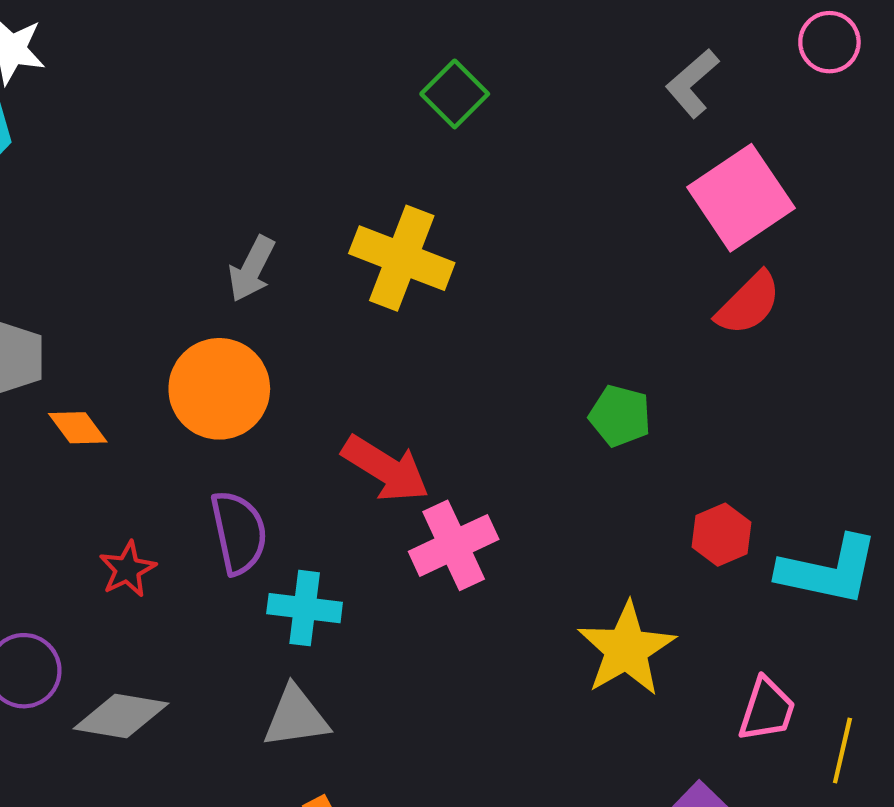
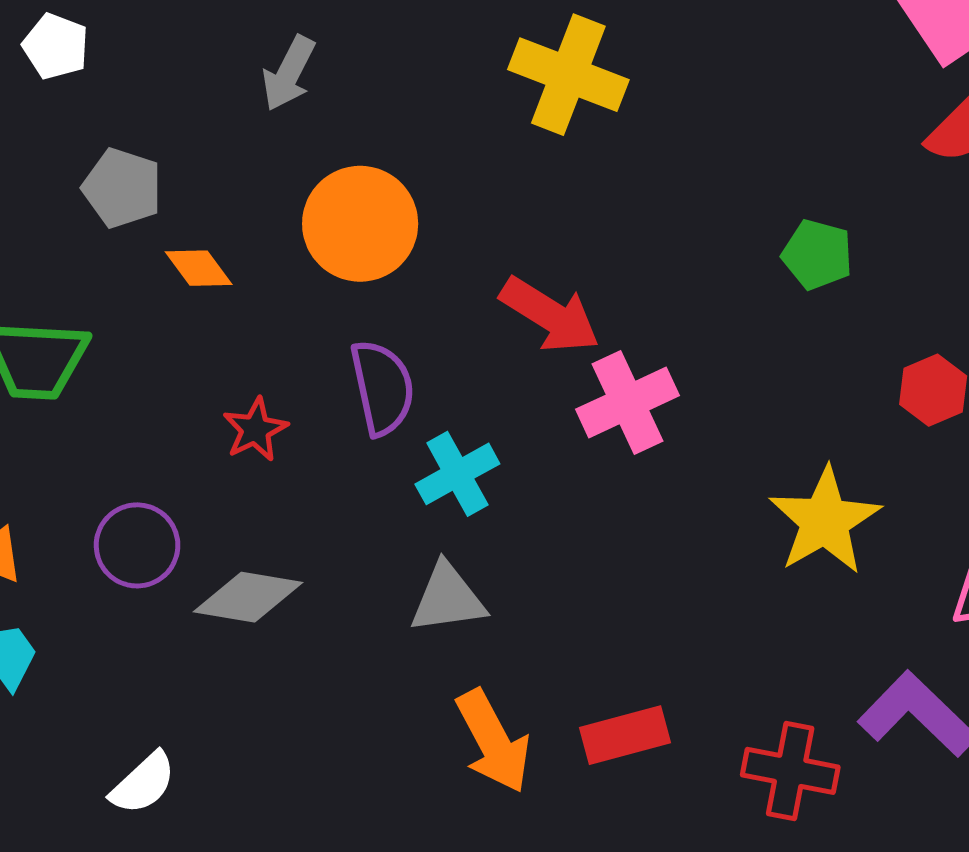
gray arrow: (252, 269) -> (289, 73), moved
cyan cross: (305, 608) -> (457, 474), turned -36

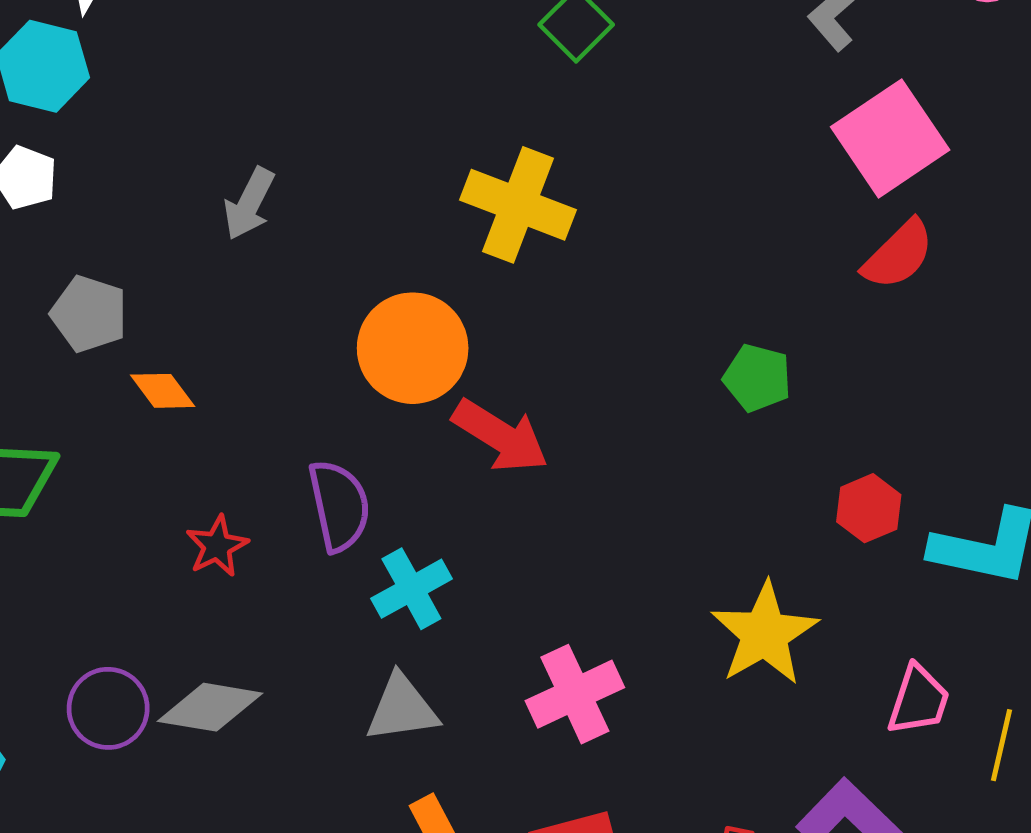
orange circle: (360, 224) -> (413, 348), moved
pink cross: (628, 402) -> (575, 694), moved
purple circle: (137, 545) -> (108, 708), moved

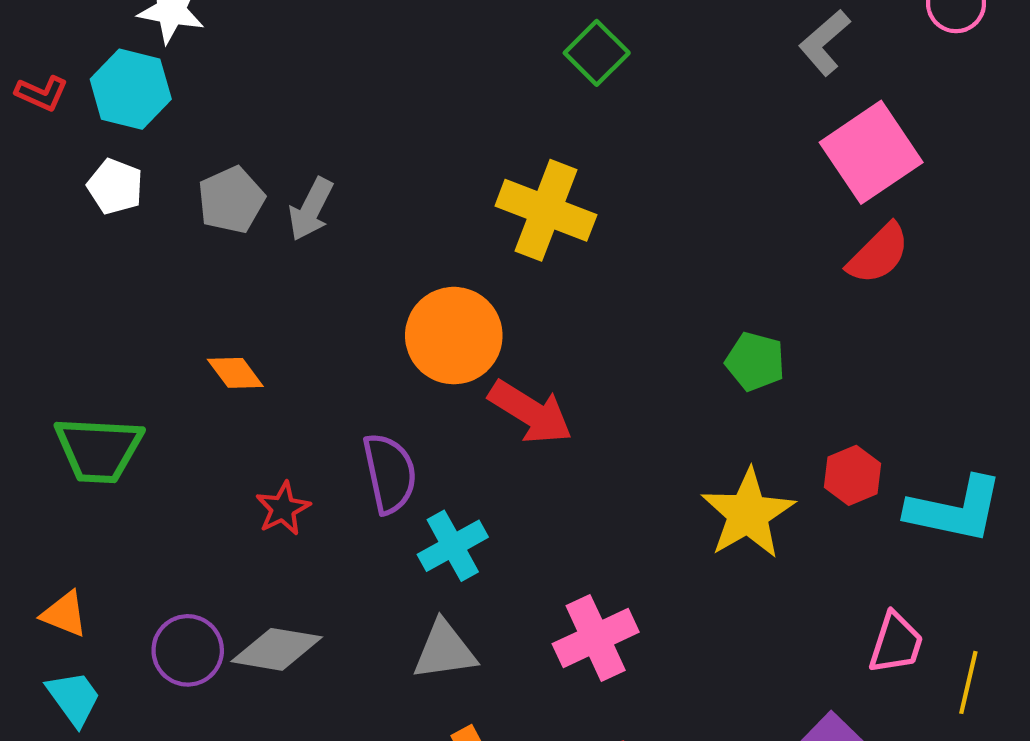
gray pentagon: (89, 314) -> (231, 200), moved, turned 30
yellow star: (764, 634) -> (748, 514), moved

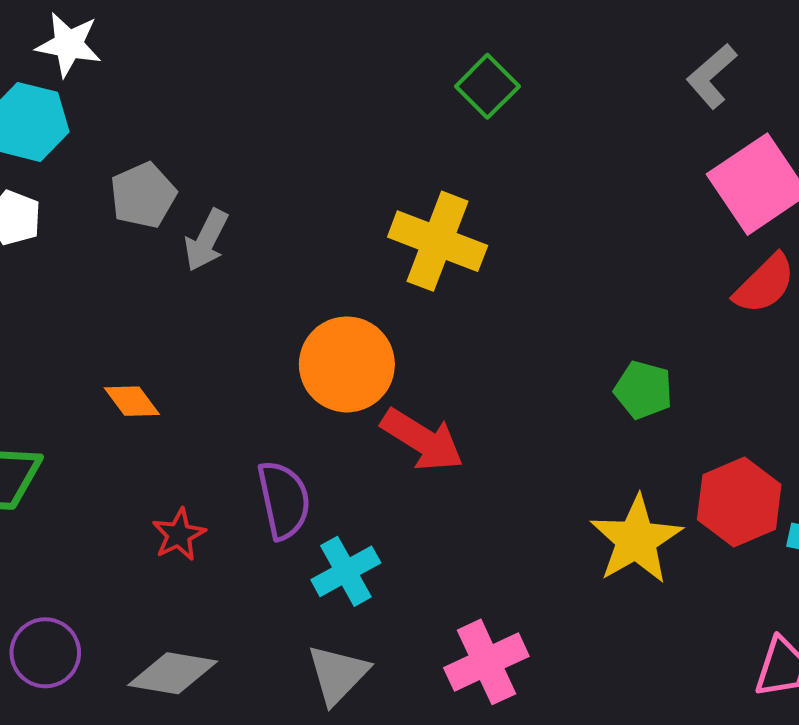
gray pentagon: (231, 200) -> (143, 195), moved
red hexagon: (852, 475) -> (739, 502), size x1.5
purple circle: (188, 650) -> (45, 653), moved
gray triangle: (444, 650) -> (338, 674), turned -38

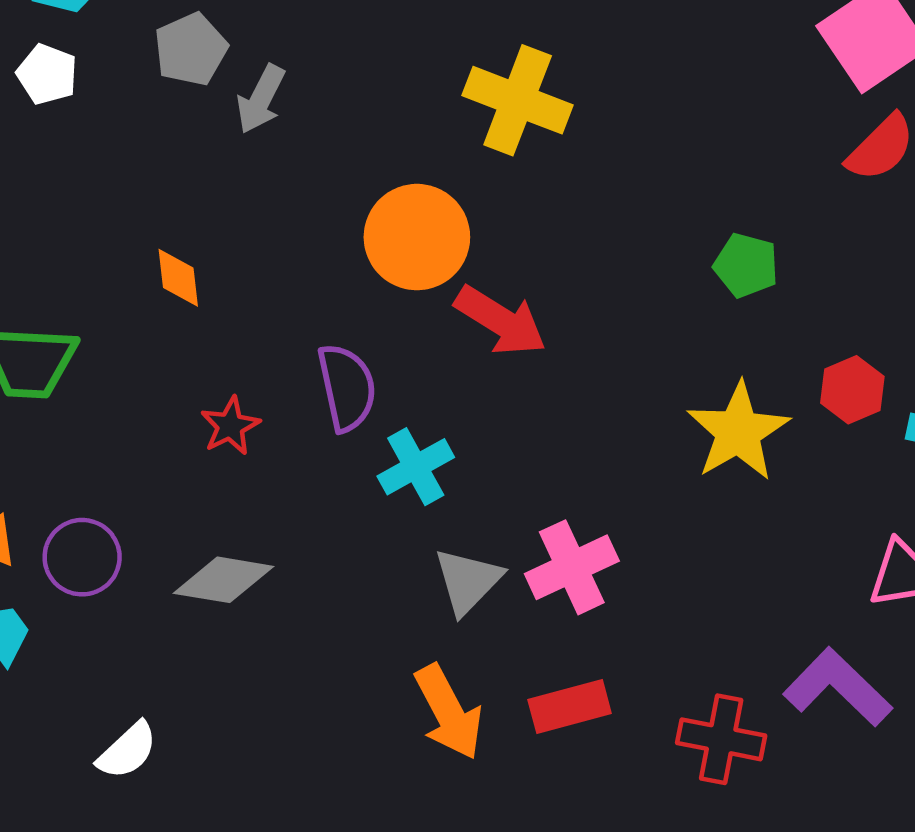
orange diamond: (132, 401) -> (178, 278), turned 30
red hexagon: (739, 502) -> (852, 390), size x0.7
gray triangle: (338, 674) -> (468, 581), moved

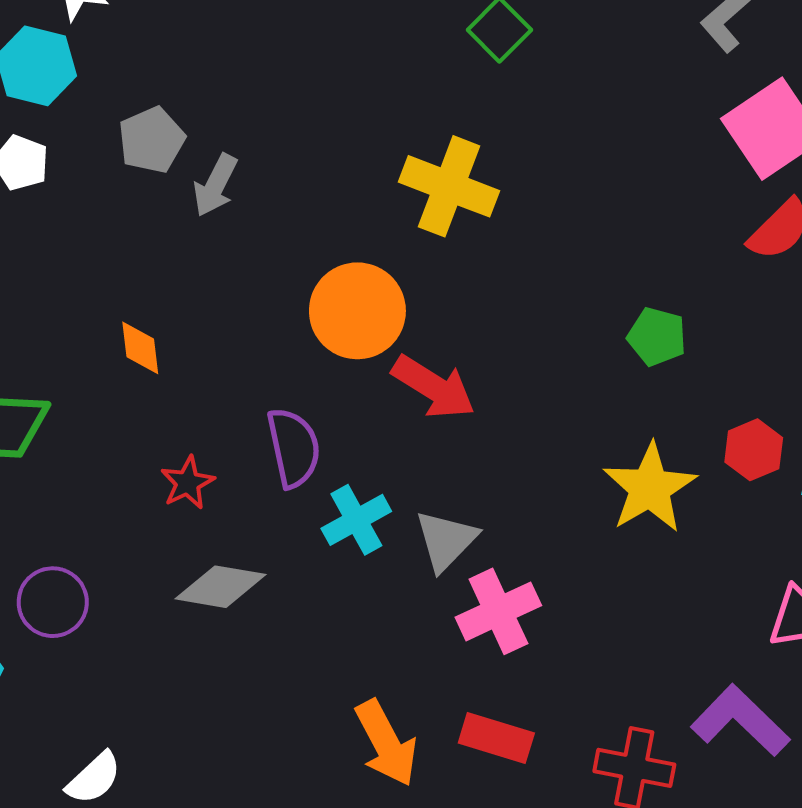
gray diamond: (223, 580) -> (220, 587), moved
gray triangle: (468, 581) -> (446, 540), moved
red rectangle: (570, 706) -> (496, 738), turned 32

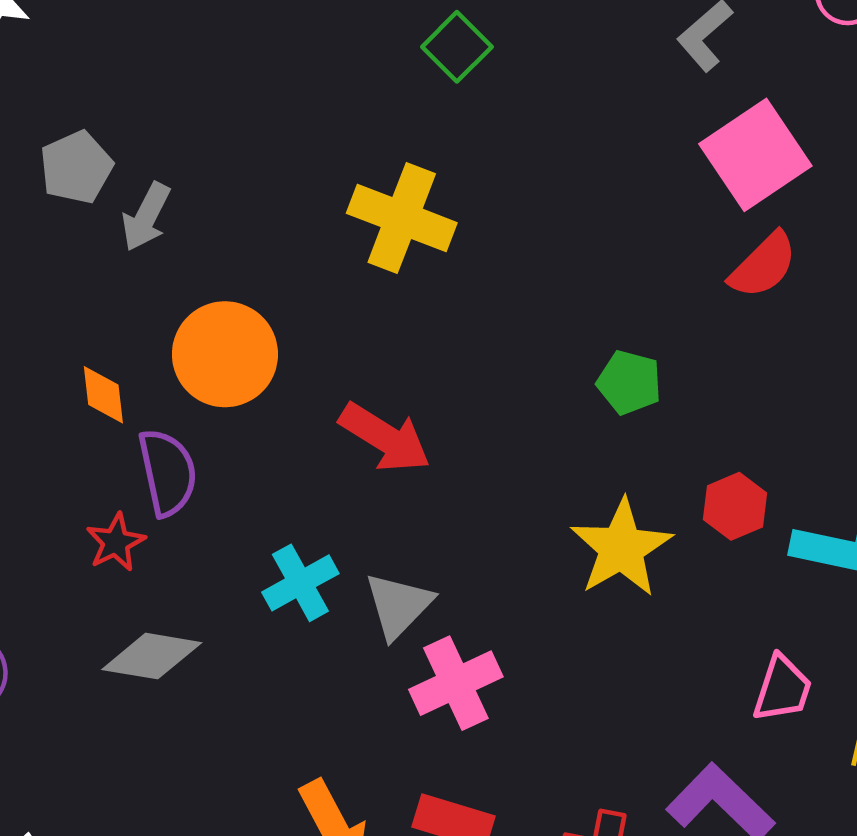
orange circle: (357, 311) -> (225, 354), moved
orange diamond: (140, 348) -> (103, 395), moved
purple semicircle: (294, 448) -> (168, 472), moved

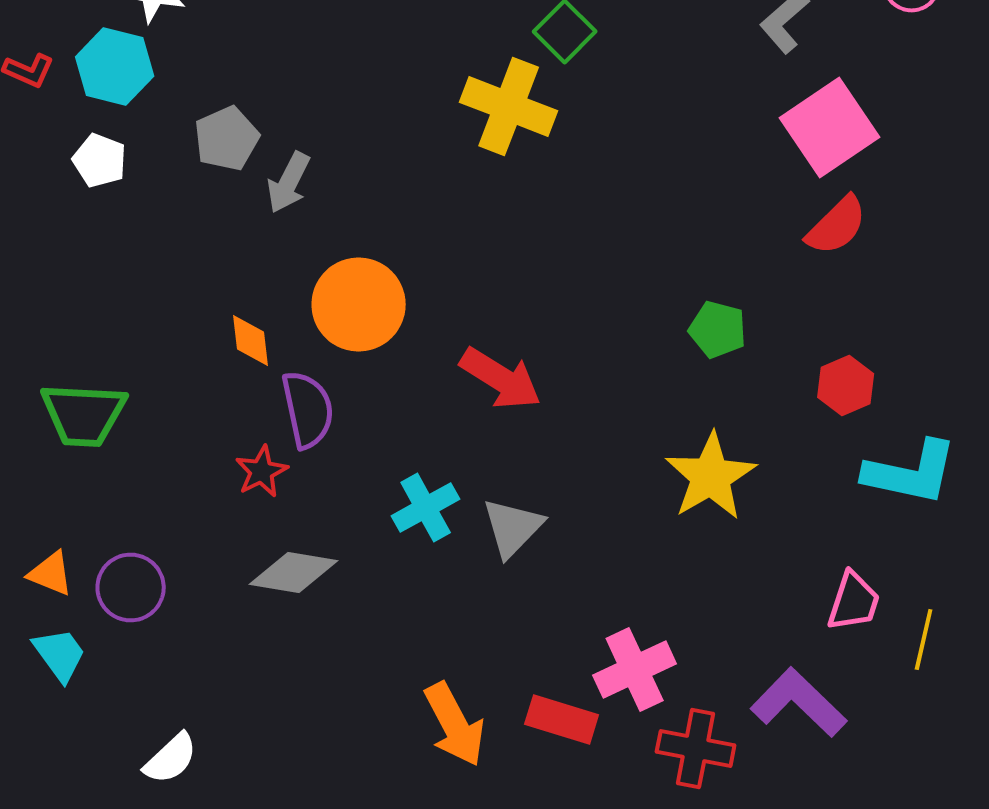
yellow cross: (402, 218) -> (509, 106), moved
red hexagon: (735, 506) -> (846, 386), moved
pink cross: (456, 683) -> (635, 670), moved

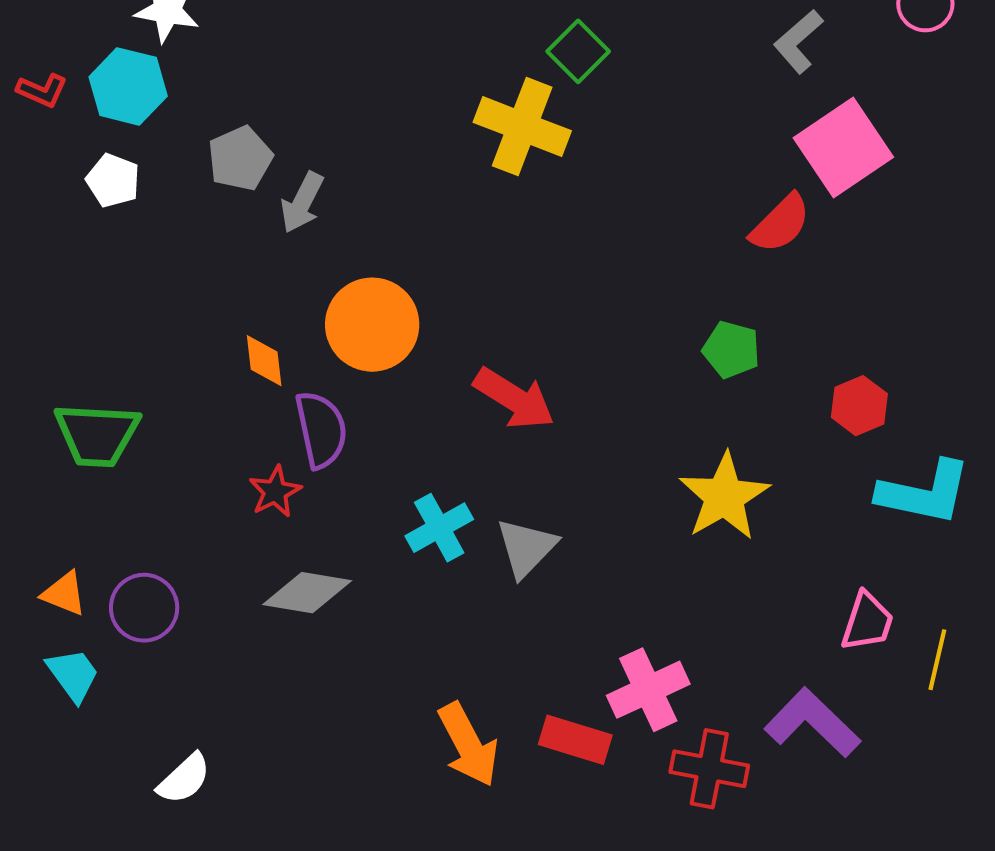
red semicircle: (837, 226) -> (780, 224), moved

